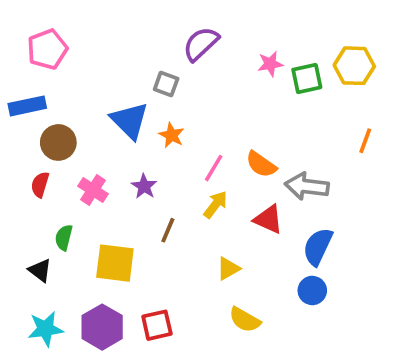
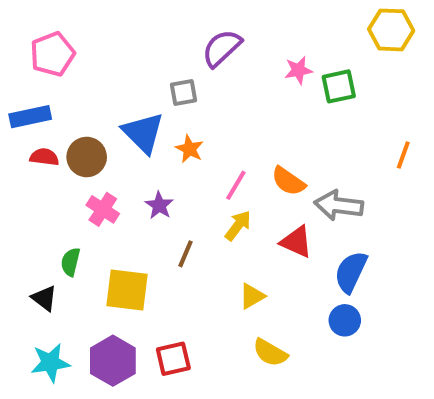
yellow hexagon: (354, 66) -> (391, 30), moved
gray square: (166, 84) -> (183, 92), turned -30
brown circle: (58, 142) -> (87, 157), moved
red semicircle: (40, 185) -> (44, 157), moved, turned 80

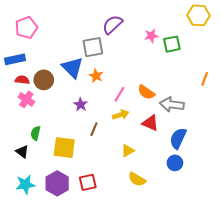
gray square: (183, 92) -> (93, 47), size x1.5
pink cross: (103, 209) -> (26, 99), moved
yellow arrow: (238, 226) -> (121, 115), turned 35

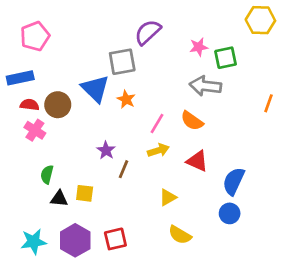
purple star: (81, 104) -> (106, 150), moved
gray arrow: (172, 104) -> (205, 86), moved
yellow square: (64, 148) -> (85, 193), size x0.6
black triangle: (22, 152) -> (59, 199), moved, turned -32

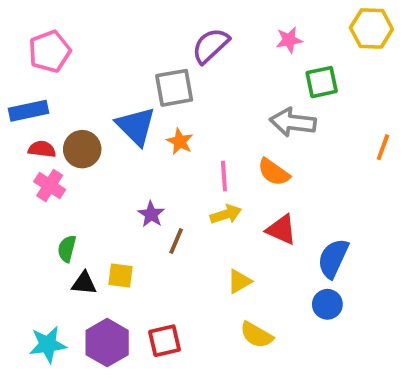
pink star: (199, 47) -> (289, 40), moved
pink line: (157, 123) -> (224, 176), turned -35

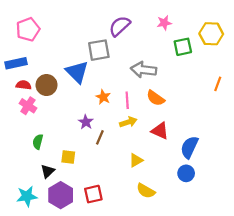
yellow hexagon: (371, 28) -> (211, 34), moved
gray arrow: (293, 122) -> (144, 70), moved
orange star: (180, 141) -> (103, 97), moved
black triangle: (84, 283) -> (48, 171), moved, turned -48

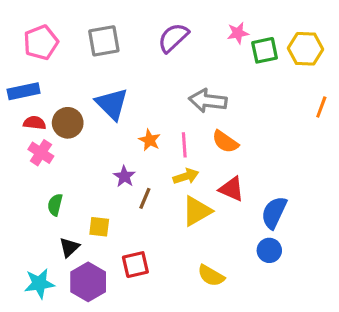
green square: (183, 47) -> (265, 50), moved
gray square: (99, 50) -> (104, 41), moved
orange line: (218, 84) -> (321, 107), moved
yellow triangle: (136, 160) -> (197, 211), moved, size x1.5
red square: (93, 194) -> (135, 265), moved

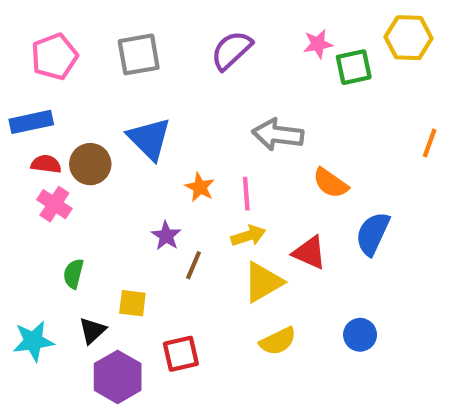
yellow hexagon: (306, 49) -> (409, 38), moved
orange semicircle: (225, 142) -> (331, 183), moved
blue semicircle: (274, 213) -> (373, 234), moved
yellow semicircle: (211, 276) -> (278, 341), moved, turned -56
cyan star: (39, 283) -> (33, 341), moved

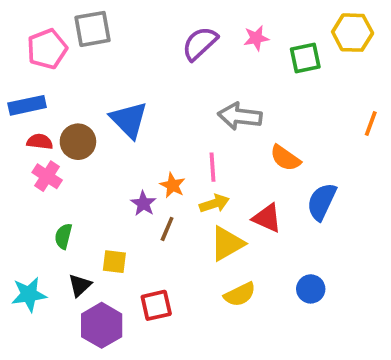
pink star: (318, 44) -> (256, 38), moved
gray square: (139, 54) -> (92, 29), moved
orange star: (200, 187) -> (173, 185), moved

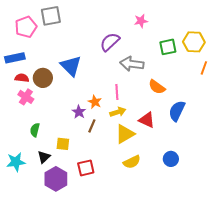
yellow hexagon: (353, 33) -> (194, 42), moved
purple semicircle: (200, 43) -> (110, 42), moved
green square: (305, 58) -> (168, 47), moved

